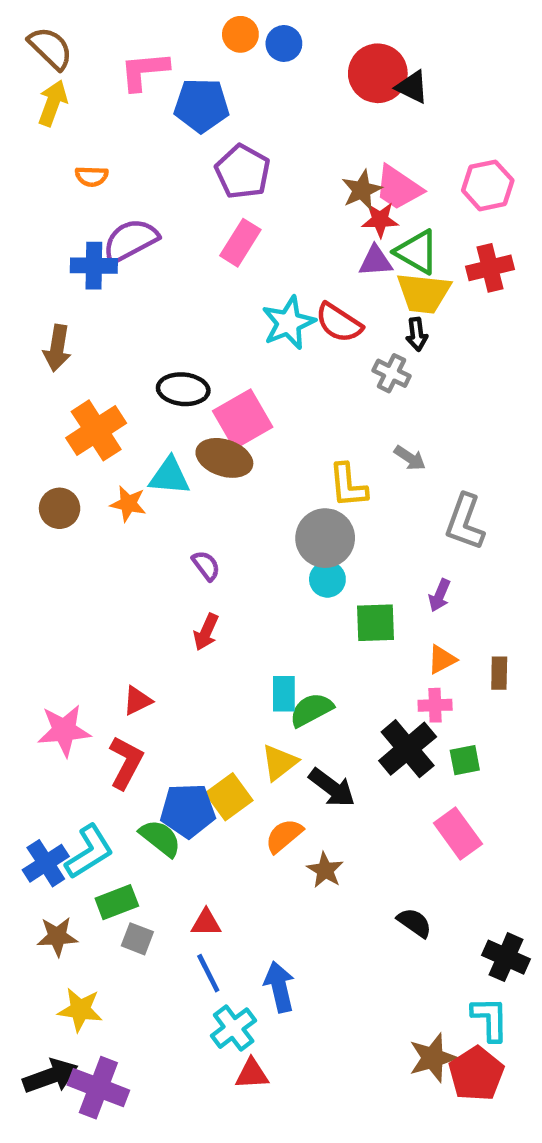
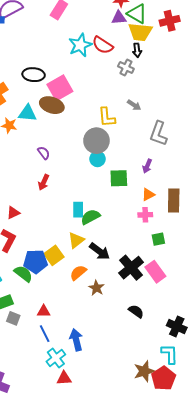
brown rectangle: (499, 673) -> (174, 201), size x1.6
black cross: (408, 749) -> (131, 268), moved

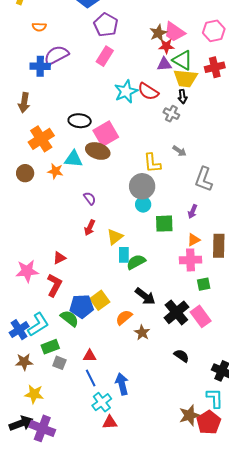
pink cross: (145, 215) -> (191, 260), size x1.5
yellow triangle: (76, 240) -> (115, 237), moved

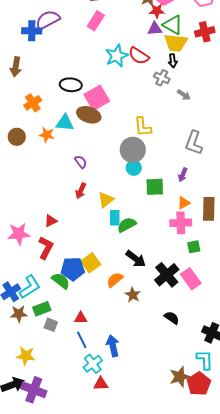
orange cross: (41, 139) -> (33, 103), size x0.7
gray arrow: (179, 151) -> (184, 95), moved
brown star: (24, 362) -> (19, 314), moved

